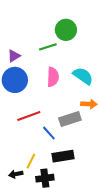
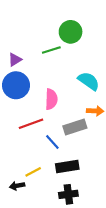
pink semicircle: (53, 77) -> (51, 99), moved
yellow line: (31, 161) -> (33, 172), turned 35
black cross: (45, 178) -> (68, 194), moved

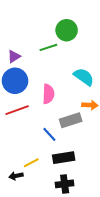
red line: (31, 124) -> (17, 110), moved

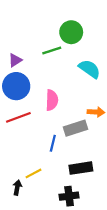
cyan semicircle: (84, 77) -> (90, 69), moved
blue line: (49, 134) -> (53, 143), turned 56
black rectangle: (64, 158) -> (81, 168), moved
black arrow: (16, 176) -> (17, 187), turned 112

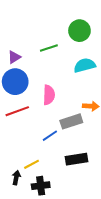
green circle: (71, 32) -> (79, 31), moved
cyan semicircle: (90, 69) -> (85, 65), turned -50
blue line: (53, 143) -> (50, 136), turned 42
black cross: (69, 196) -> (41, 186), moved

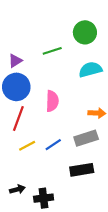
red line: (17, 111) -> (18, 119), turned -50
gray rectangle: (71, 121) -> (86, 138), moved
yellow line: (32, 164) -> (27, 146), moved
black arrow: (16, 178) -> (17, 189), turned 64

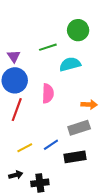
purple triangle: (15, 61) -> (14, 56), turned -32
cyan semicircle: (90, 69) -> (70, 64), moved
blue line: (53, 145) -> (51, 145), moved
yellow line: (27, 146) -> (25, 148), moved

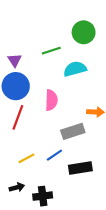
gray rectangle: (79, 128) -> (73, 131), moved

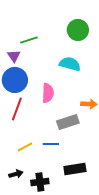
green line: (51, 51) -> (29, 40), moved
cyan semicircle: (75, 69) -> (70, 64), turned 30
blue line: (54, 155) -> (51, 144), turned 35
black rectangle: (80, 168) -> (75, 169), moved

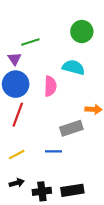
pink semicircle: (48, 93) -> (50, 86), moved
yellow line: (25, 147) -> (17, 155), moved
black rectangle: (75, 169) -> (72, 190), moved

